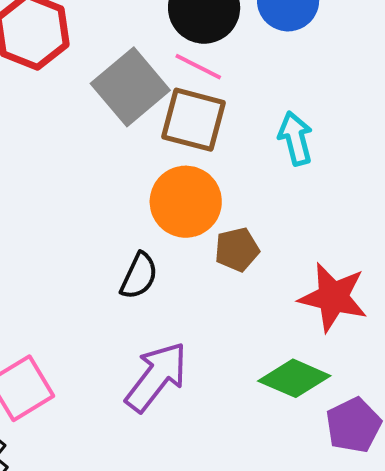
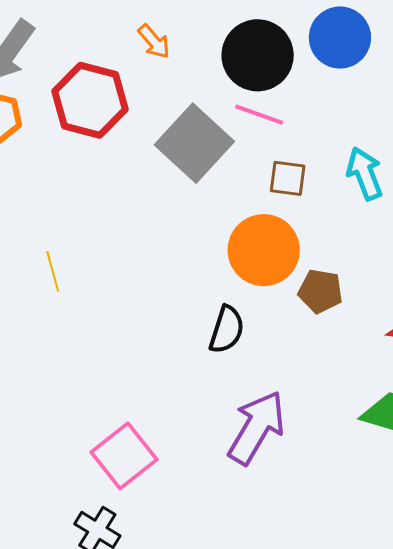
brown square: (193, 120) -> (288, 178), moved, size x0.6
brown pentagon: (237, 250) -> (320, 291), turned 30

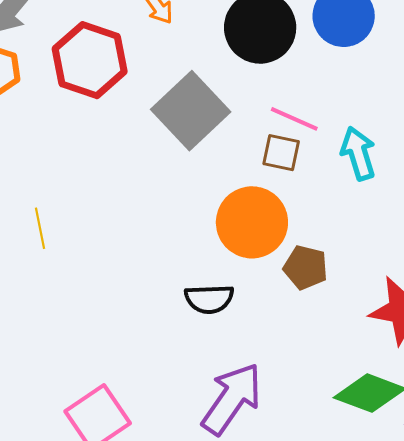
pink line: (259, 115) -> (294, 119), moved
black semicircle: (227, 330) -> (209, 299), turned 66

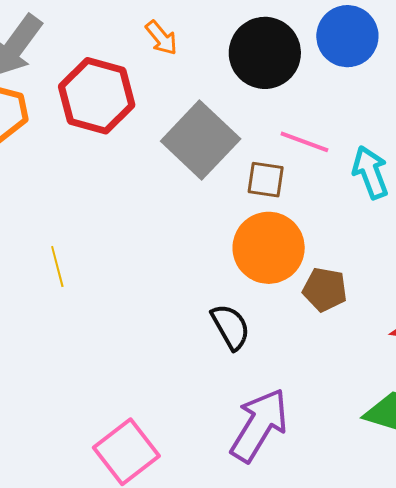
brown square: (281, 153) -> (266, 180), moved
black semicircle: (209, 299) -> (231, 327), turned -114

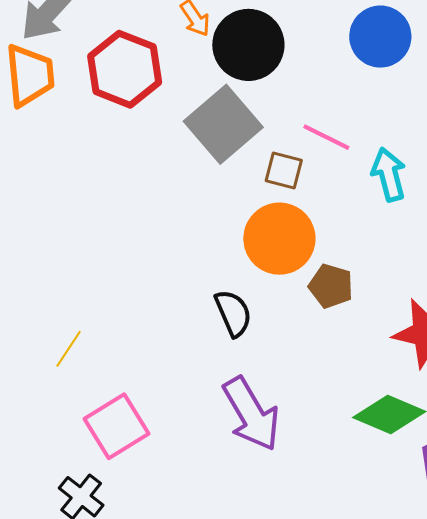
black circle: (265, 53) -> (248, 45), moved
yellow line: (57, 267) -> (69, 349), moved, turned 42
purple arrow: (259, 425) -> (251, 414), turned 112

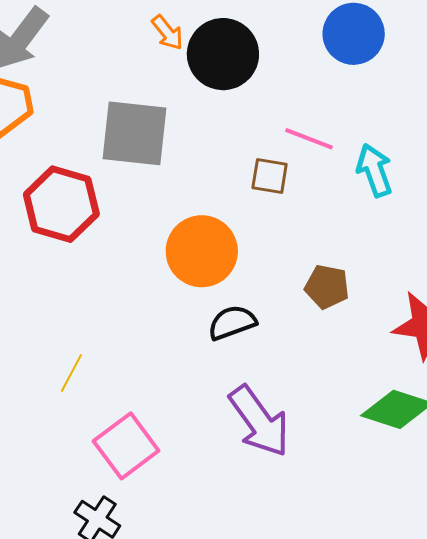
red hexagon: (125, 69) -> (61, 204), moved
gray square: (223, 124) -> (135, 133), moved, turned -38
orange circle: (279, 239) -> (202, 251), moved
black semicircle: (233, 313) -> (232, 323), turned -81

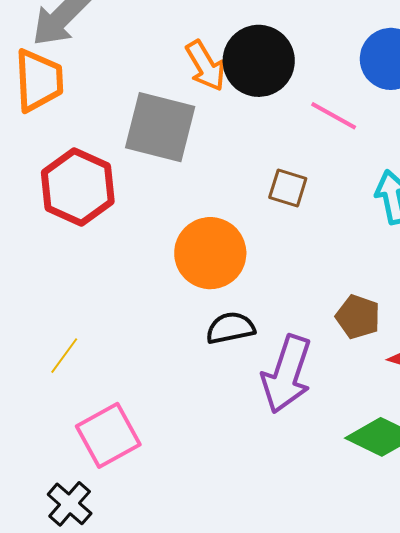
orange arrow: (168, 33) -> (205, 66), moved, size x1.4
pink line: (309, 139) -> (334, 116), moved
brown pentagon: (327, 287) -> (358, 317), moved
purple arrow: (259, 421) -> (287, 374), moved, turned 46

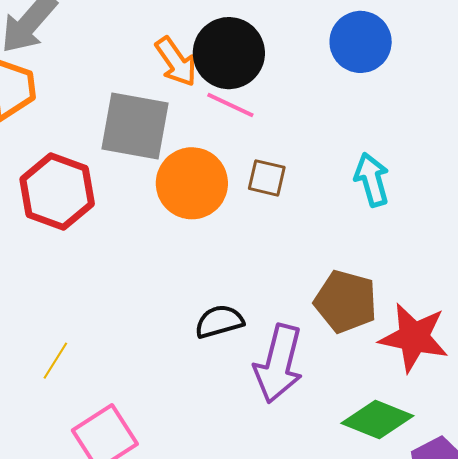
pink line: (334, 116) -> (230, 105), moved
orange circle: (210, 253) -> (192, 183), moved
brown pentagon: (358, 317) -> (346, 302), size x1.4

